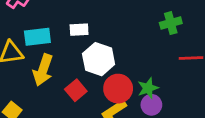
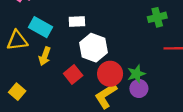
cyan rectangle: (37, 37) -> (40, 27), turned 35
yellow arrow: (43, 70) -> (45, 56), size x0.7

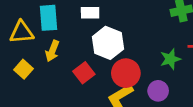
cyan rectangle: (40, 27) -> (48, 18), turned 55
green star: (136, 74) -> (170, 59), moved
yellow square: (17, 92) -> (23, 69), moved

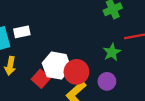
white rectangle: (90, 13) -> (22, 32), moved
white hexagon: (108, 43) -> (57, 66), moved

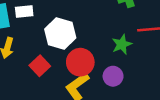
white hexagon: (57, 66) -> (60, 33), moved

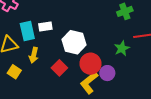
purple circle: (113, 76) -> (107, 73), moved

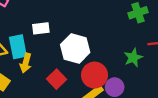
cyan rectangle: (27, 31) -> (18, 47), moved

